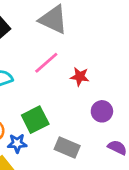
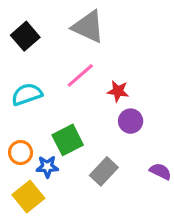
purple circle: (102, 111) -> (131, 121), moved
gray rectangle: (67, 147) -> (104, 171), turned -70

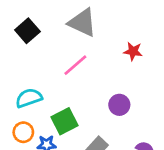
red star: (118, 91) -> (133, 51), moved
cyan semicircle: (27, 94) -> (29, 98), moved

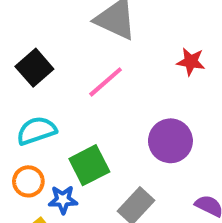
black square: (27, 31) -> (34, 68), moved
purple circle: (119, 105) -> (170, 141), size x1.4

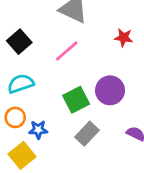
green square: (89, 165) -> (76, 100), moved

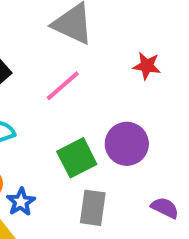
blue star: (38, 130) -> (21, 202), turned -30
gray rectangle: (87, 134) -> (93, 208), turned -35

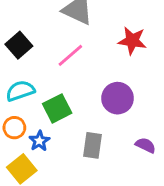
red star: (147, 66) -> (132, 41), size x1.4
green square: (77, 158) -> (57, 108), moved

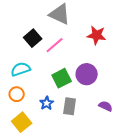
black square: (19, 45) -> (33, 38), moved
green square: (57, 108) -> (62, 78), moved
blue star: (39, 141) -> (47, 103), moved

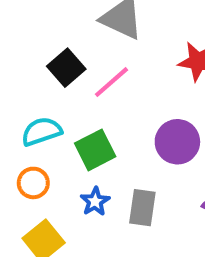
green square: (62, 78) -> (95, 150), moved

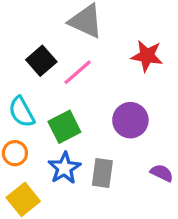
cyan semicircle: (42, 131) -> (22, 112), turned -100
blue star: (95, 201) -> (64, 168), size x1.4

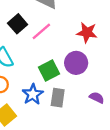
red star: (147, 56) -> (87, 32), moved
green square: (64, 127) -> (49, 70), moved

